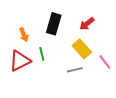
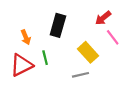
red arrow: (87, 24) -> (103, 18), moved
pink line: (105, 62) -> (113, 37), moved

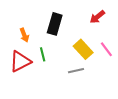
pink line: (113, 37) -> (106, 49), moved

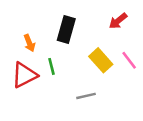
gray line: (76, 71) -> (86, 96), moved

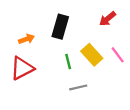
orange arrow: (29, 43) -> (27, 39), turned -88
green line: (52, 66) -> (68, 62), moved

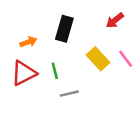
green line: (68, 62) -> (55, 71), moved
gray line: (78, 87) -> (69, 94), moved

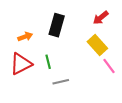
yellow rectangle: (98, 59) -> (97, 45), moved
pink line: (126, 59) -> (109, 66), moved

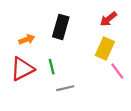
yellow rectangle: (97, 45) -> (105, 48), turned 66

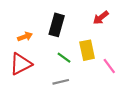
yellow rectangle: (105, 48) -> (87, 50), moved, turned -36
green line: (52, 67) -> (64, 58), moved, turned -40

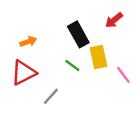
black rectangle: (57, 25) -> (78, 34), moved, turned -45
gray line: (61, 82) -> (51, 96), moved, turned -35

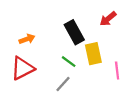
pink line: (123, 75) -> (117, 71), turned 30
gray line: (51, 96) -> (63, 84), moved

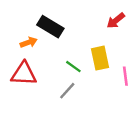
black rectangle: (74, 32) -> (50, 27), moved, turned -30
red triangle: (22, 68) -> (24, 74), turned 30

